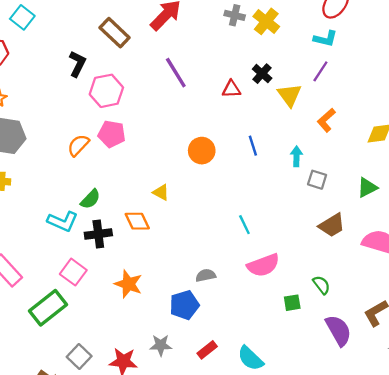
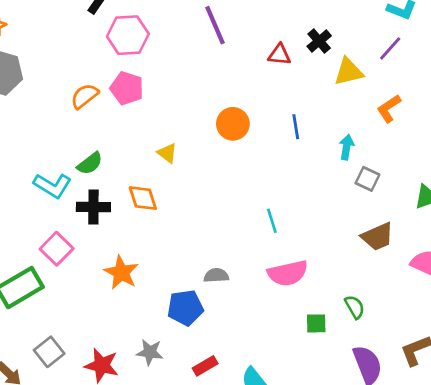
yellow triangle: (289, 95) -> (349, 72), turned 45
yellow triangle: (161, 192) -> (167, 153), moved

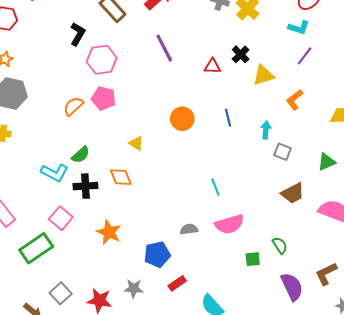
purple line: (390, 48) -> (305, 56), moved
gray semicircle: (216, 276) -> (189, 229), moved
red rectangle: (205, 366) -> (177, 283), moved

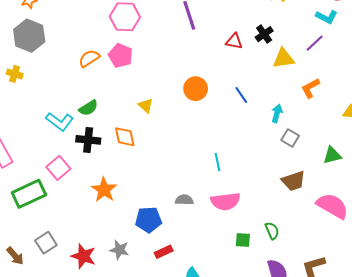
purple line: (305, 56) -> (315, 43), moved
blue line: (228, 118) -> (241, 95), turned -30

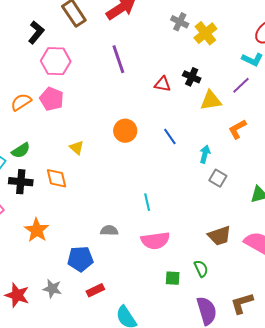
black cross: (264, 34) -> (192, 77), turned -30
brown trapezoid: (293, 181) -> (219, 236), moved
gray semicircle: (184, 200) -> (109, 230), moved

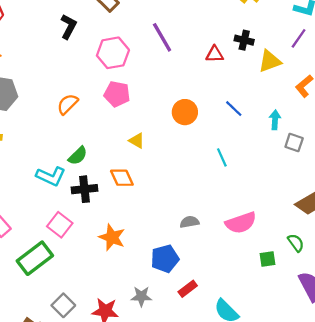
pink hexagon: (56, 61) -> (113, 53), moved
pink pentagon: (52, 99) -> (117, 94), moved
cyan line: (147, 202) -> (222, 157), moved

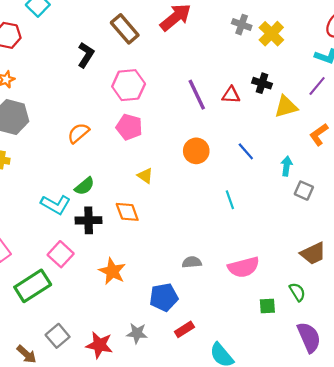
purple line: (162, 37) -> (197, 95), moved

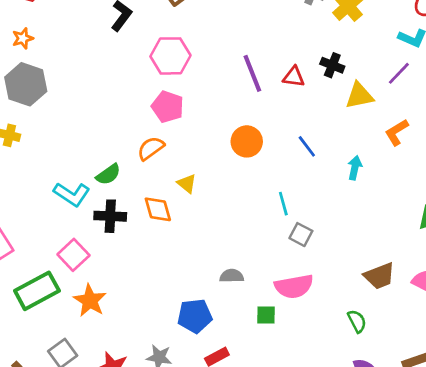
orange semicircle: (78, 133) -> (151, 148), moved
yellow triangle: (145, 176) -> (187, 184), moved
gray square: (304, 191) -> (301, 235), moved
orange star: (112, 271) -> (90, 301), moved
green square: (267, 306) -> (266, 315), moved

